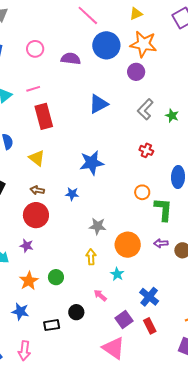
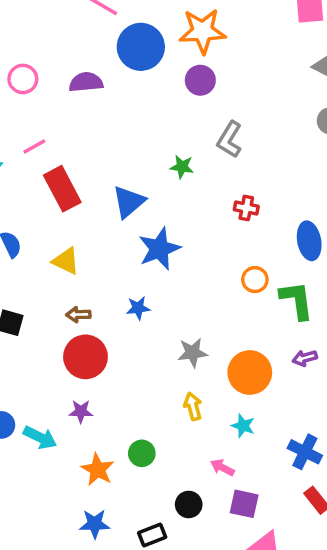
blue triangle: (98, 104) -> (129, 202), moved
green star: (172, 116) -> (182, 167), moved
purple square: (124, 320) -> (244, 504), moved, turned -30

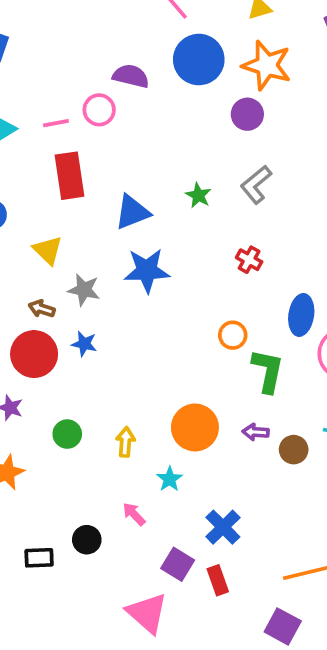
pink circle: (23, 79) -> (99, 110), moved
blue star: (138, 308) -> (84, 344), moved
gray star: (193, 353) -> (84, 290), moved
green circle: (142, 453) -> (67, 434), moved
purple square: (244, 504) -> (178, 564), moved

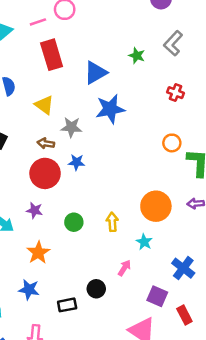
pink arrow: (134, 514) -> (124, 268), turned 84
red rectangle: (218, 580) -> (184, 315), moved

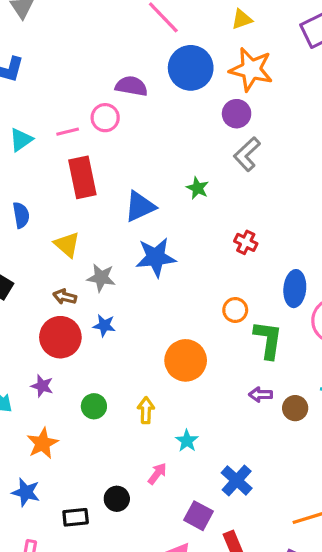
gray L-shape: (173, 43) -> (247, 154), moved
orange circle: (156, 206) -> (186, 360), moved

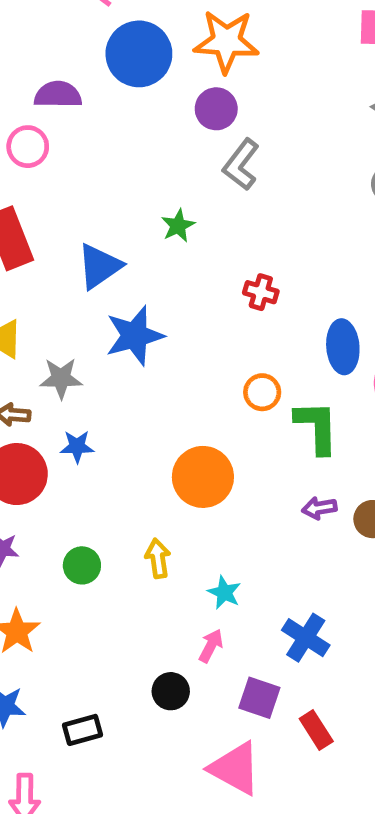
green star: (197, 188) -> (178, 226), turned 30
pink arrow: (157, 474) -> (211, 646), moved
black circle: (117, 499) -> (171, 691), moved

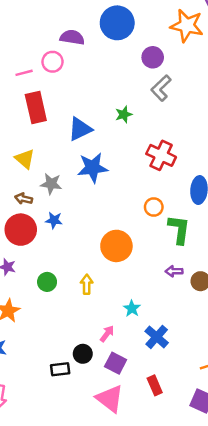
orange star: (226, 41) -> (187, 26), moved
red cross: (261, 292) -> (161, 155), size x1.6
cyan star: (224, 593) -> (132, 308), moved
purple square: (259, 698) -> (116, 363), moved
black rectangle: (82, 730) -> (60, 369), moved

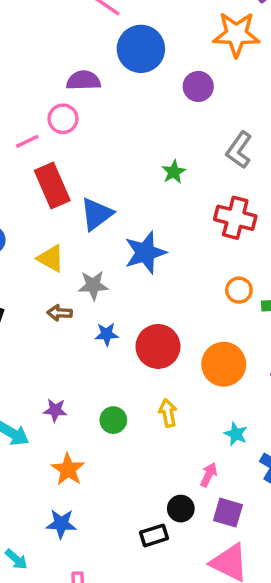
gray L-shape: (161, 88) -> (239, 150), moved
blue triangle: (80, 129) -> (97, 214), moved
red circle: (21, 230) -> (158, 346), moved
orange circle: (116, 246) -> (224, 364), moved

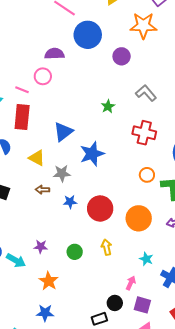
pink line: (27, 141) -> (22, 90), turned 48
gray L-shape: (239, 150) -> (146, 93), turned 105
red rectangle: (52, 186) -> (22, 117), moved, turned 30

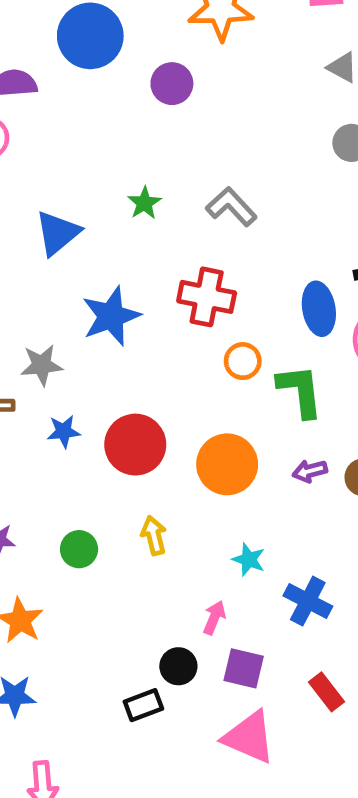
gray L-shape: (146, 93) -> (231, 207), moved
blue triangle: (63, 132) -> (58, 233), moved
red cross: (144, 133) -> (207, 297), moved

